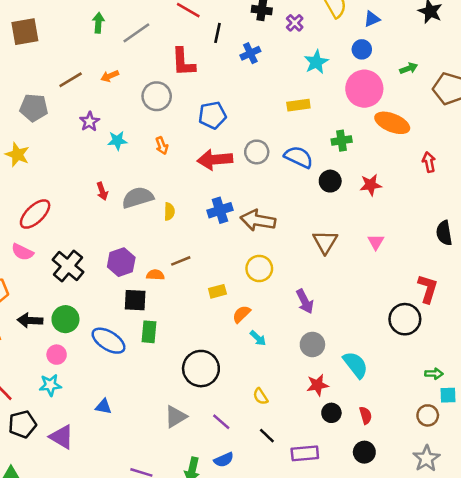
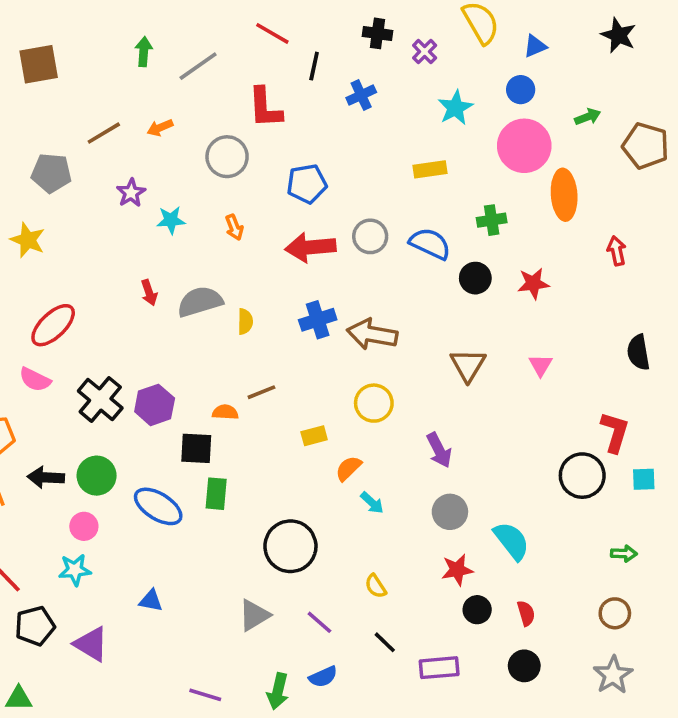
orange ellipse: (392, 123) -> (564, 195), turned 64
purple hexagon: (121, 262) -> (155, 405), moved
cyan square: (448, 395) -> (644, 479), moved

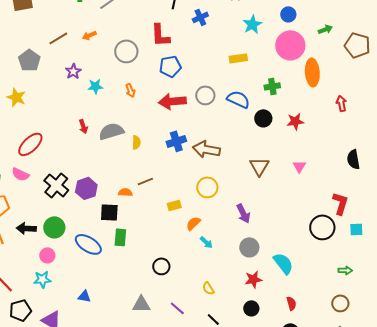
red L-shape: (265, 108) -> (160, 35), moved
gray pentagon: (51, 173) -> (29, 60), turned 30
black circle: (290, 546) -> (161, 266), size x0.6
black circle: (477, 610) -> (251, 308), moved
gray triangle: (254, 615) -> (141, 304), turned 30

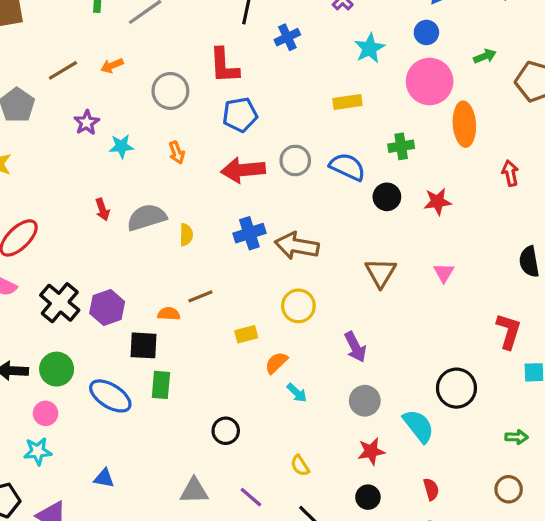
black circle: (322, 227) -> (456, 388), moved

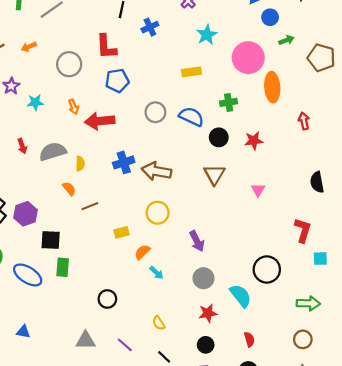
blue circle: (426, 32) -> (270, 17), moved
red arrow: (243, 170) -> (100, 121), moved
brown triangle: (381, 273) -> (214, 174), moved
orange semicircle: (169, 314) -> (69, 189), moved, turned 48
green arrow: (517, 437) -> (308, 303), size x1.5

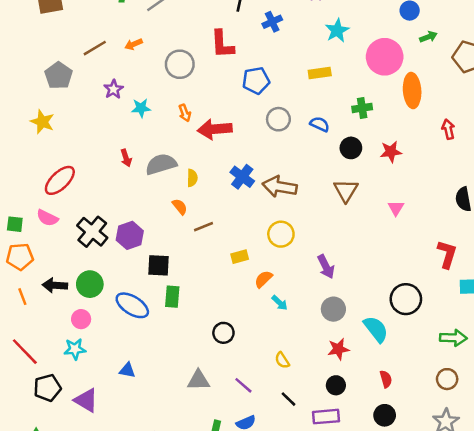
blue pentagon: (117, 81) -> (256, 80), moved
blue semicircle: (191, 117) -> (320, 124), size x0.7
blue cross: (124, 162) -> (242, 177), turned -35

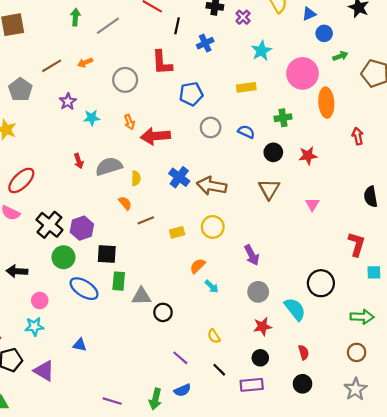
yellow rectangle: (240, 257) -> (177, 232), moved
green circle: (90, 284) -> (63, 257), moved
gray triangle: (198, 380) -> (141, 296), moved

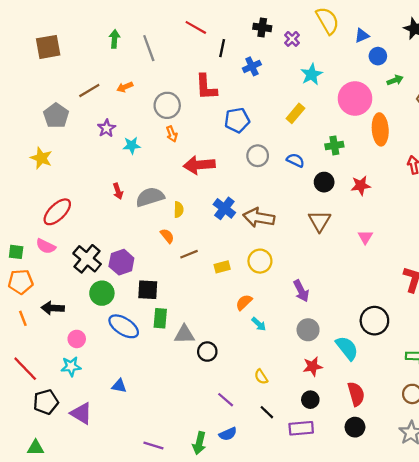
gray line: (108, 26) -> (149, 48), turned -75
yellow rectangle: (246, 87) -> (295, 113), turned -42
orange arrow: (129, 122) -> (172, 134), moved
red semicircle: (304, 352) -> (356, 394), size x1.5

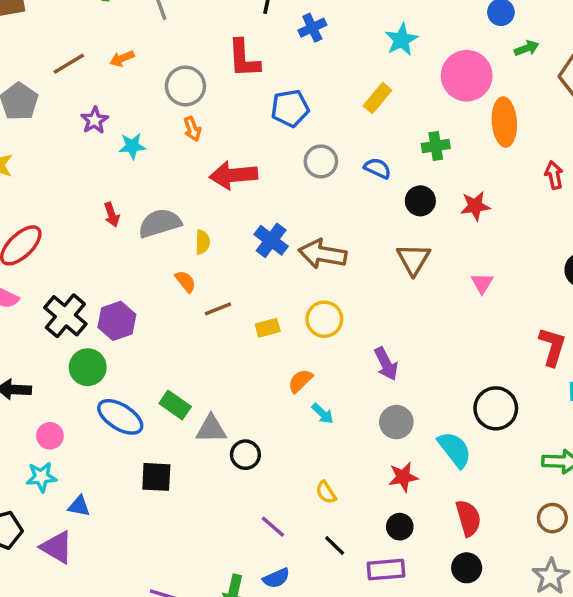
black square: (148, 290) -> (156, 477), moved
green rectangle: (160, 318) -> (175, 405), turned -60
blue triangle: (119, 386) -> (79, 506), moved

